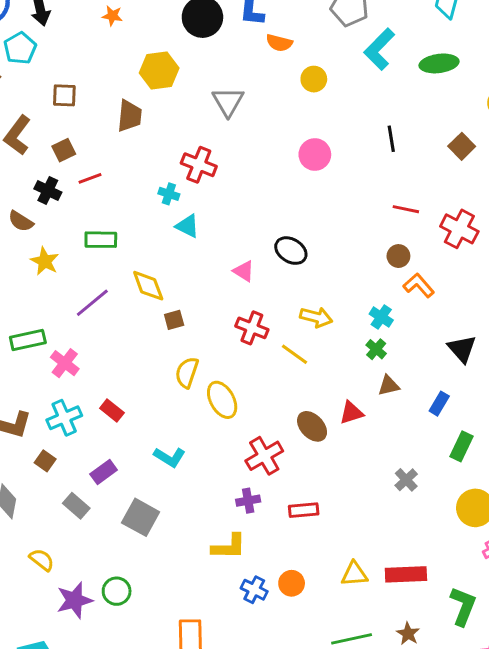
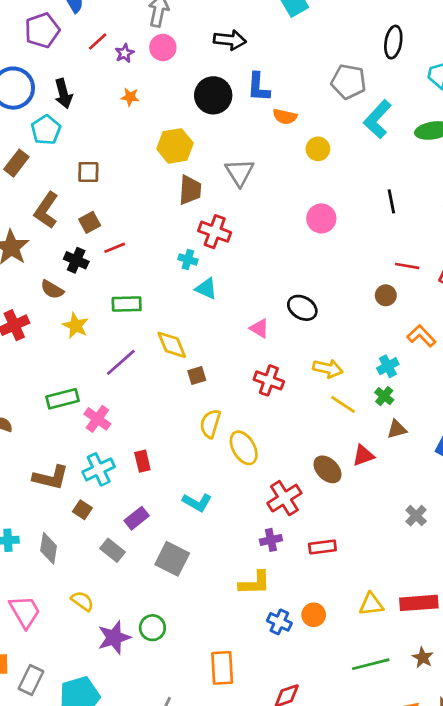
brown trapezoid: (130, 116) -> (190, 190), moved
brown circle: (398, 256) -> (386, 295), moved
cyan cross: (381, 317) -> (388, 366), turned 30
yellow line: (295, 354) -> (343, 404), moved
red rectangle: (112, 410) -> (142, 461), turned 40

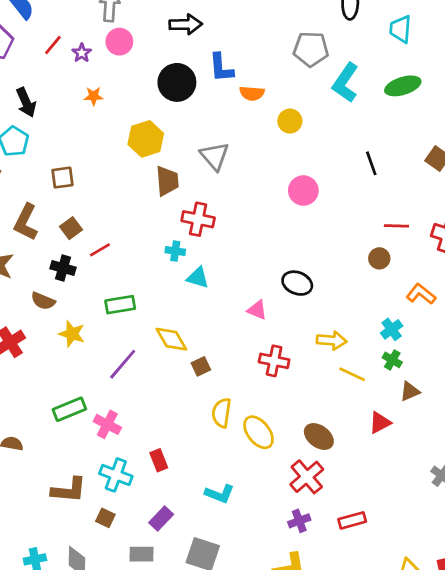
cyan cross: (99, 469) -> (116, 475), turned -36
brown ellipse: (327, 469) -> (319, 437), moved
gray rectangle: (113, 550) -> (142, 554), turned -30

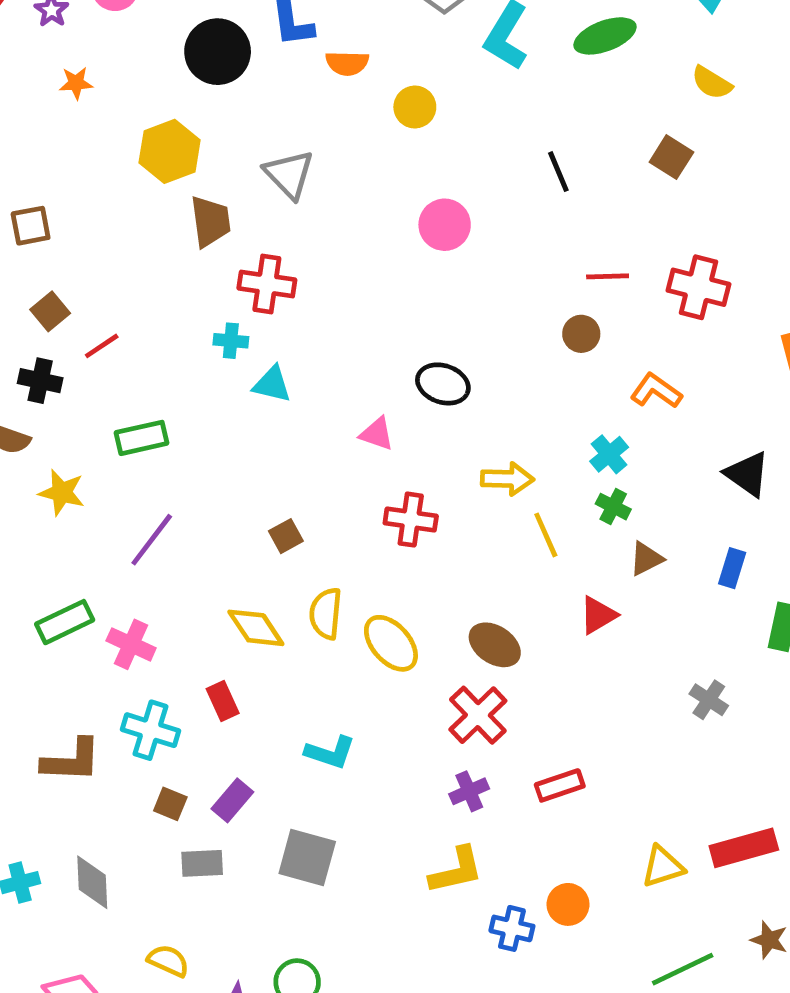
yellow diamond: (171, 339) -> (256, 628), moved
yellow line: (352, 374) -> (546, 535), turned 44
brown square: (105, 518) -> (170, 804), moved

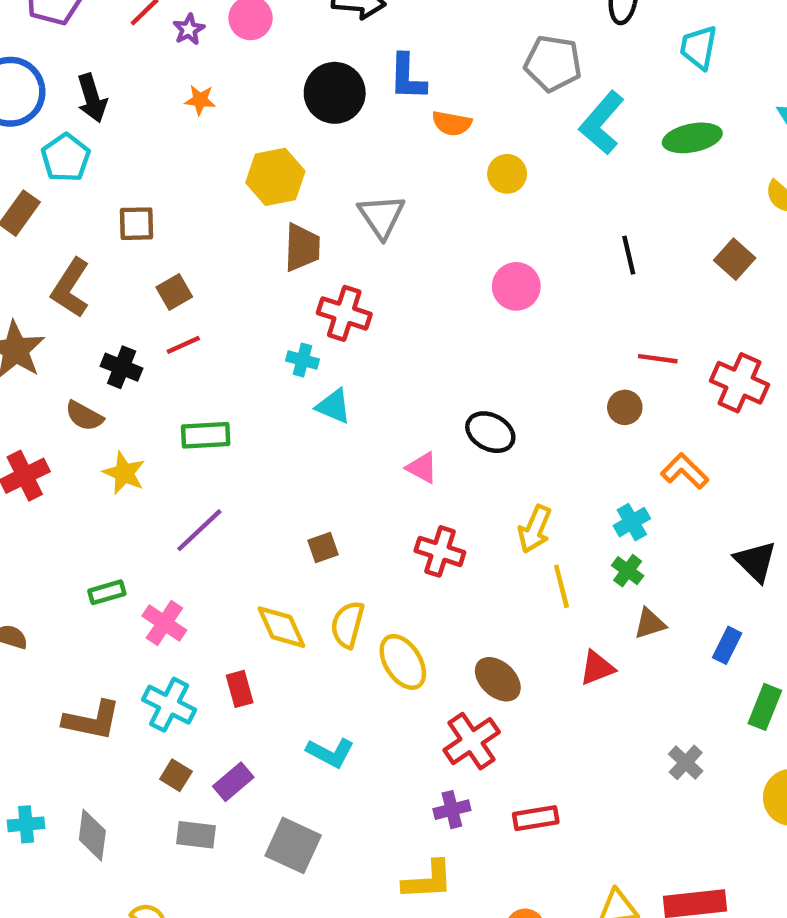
brown square: (50, 311) -> (174, 292), moved
yellow arrow: (507, 479) -> (535, 529), turned 102
green rectangle: (65, 622) -> (107, 592), size x0.7

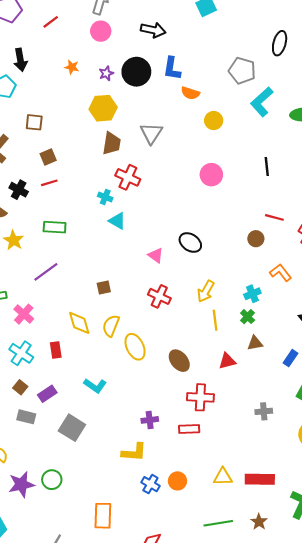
purple star: (189, 29) -> (106, 73), moved
red cross: (472, 741) -> (200, 397), moved, turned 30
gray cross: (686, 762) -> (264, 411), turned 35

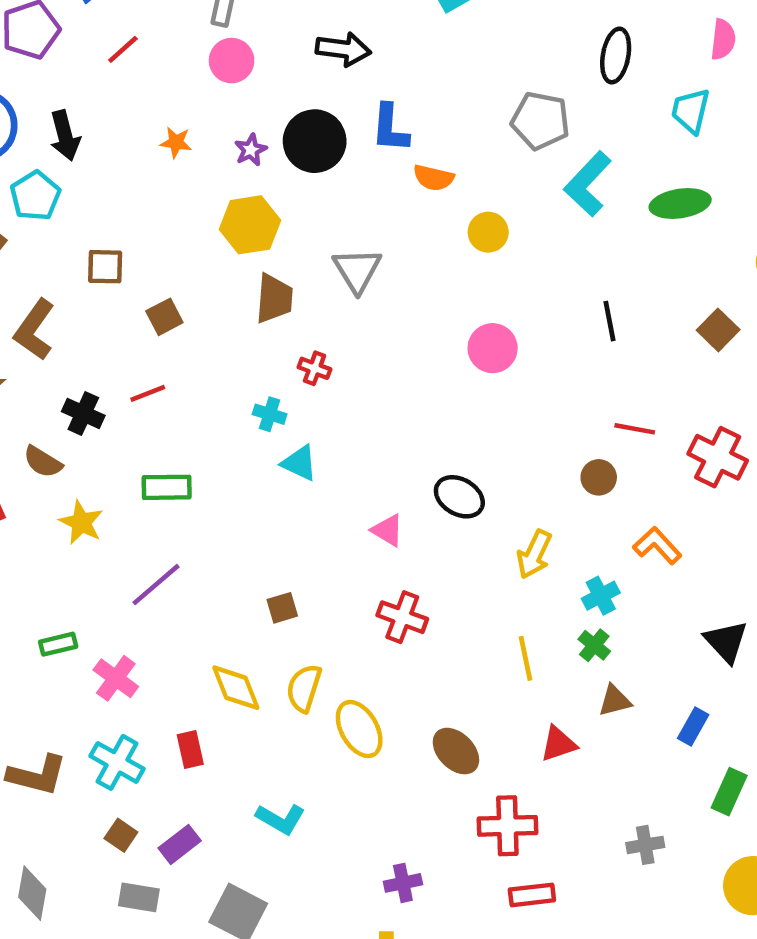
brown square: (48, 157) -> (164, 317), moved
red cross: (128, 177) -> (315, 368), size x0.6
yellow arrow: (206, 291) -> (534, 554), moved
red rectangle: (189, 429) -> (532, 895), moved

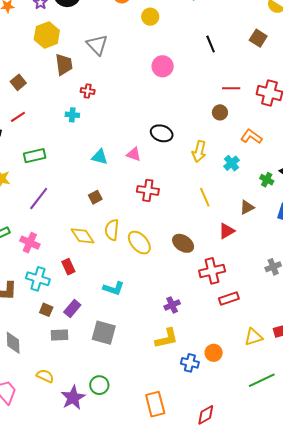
cyan triangle: (299, 463) -> (100, 157), moved
green cross: (594, 645) -> (267, 180), moved

